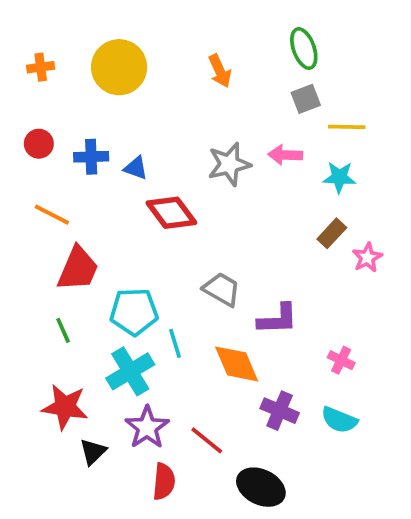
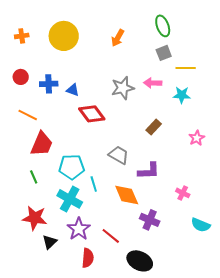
orange arrow: (220, 71) -> (118, 38), turned 54
brown rectangle: (332, 233) -> (154, 127), moved
cyan cross: (130, 371) -> (70, 199), turned -30
cyan semicircle: (339, 420) -> (201, 225), moved

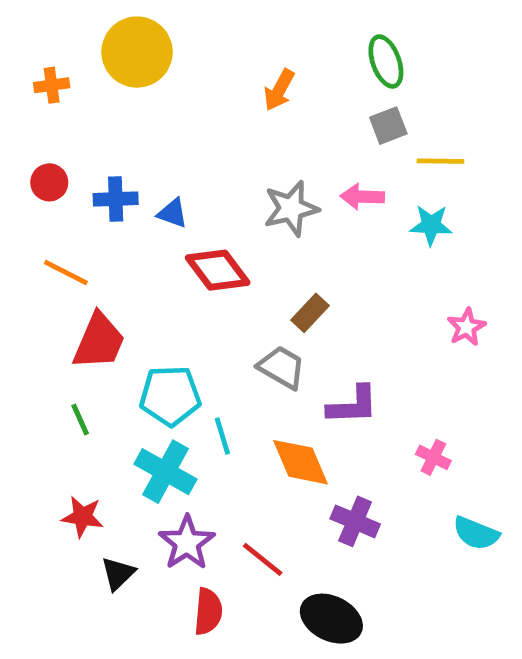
yellow circle: (64, 36) -> (137, 52), moved
brown rectangle: (154, 127) -> (310, 313), moved
red star: (35, 218) -> (82, 517), size x0.7

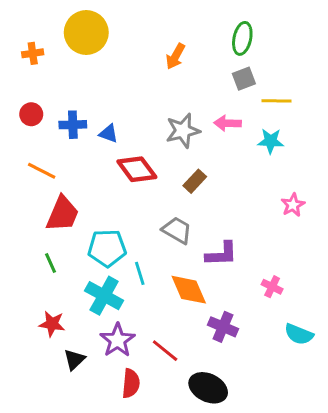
green ellipse: (386, 62) -> (242, 38), turned 32
brown rectangle: (310, 313) -> (195, 181), moved

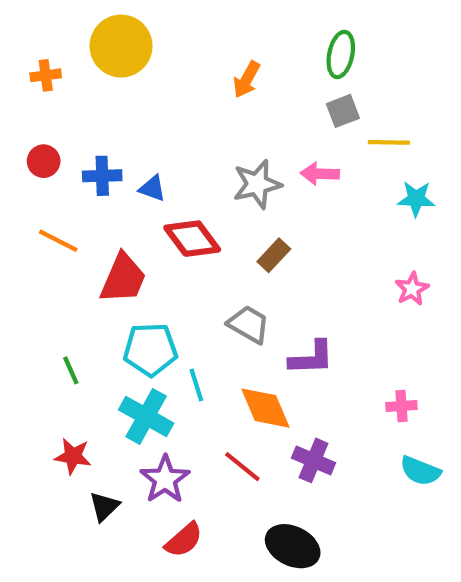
cyan star: (271, 141) -> (416, 199), moved
red trapezoid: (62, 214) -> (123, 278), moved
pink cross: (272, 287) -> (401, 406), moved, turned -30
red line: (165, 351) -> (242, 467), moved
red semicircle: (131, 383) -> (184, 540), turned 44

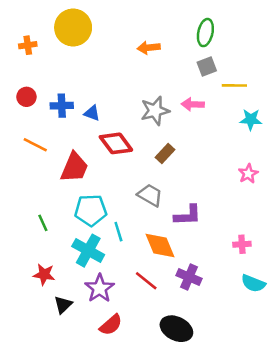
orange arrow: (247, 80) -> (149, 48), turned 55

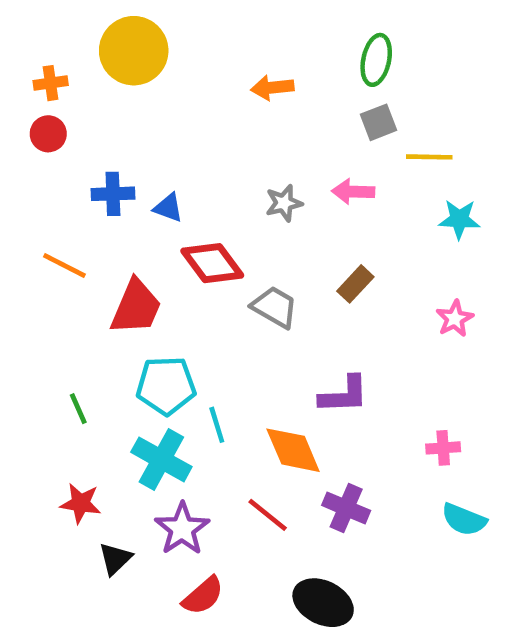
red circle: (26, 97) -> (48, 134), moved
gray star: (155, 111) -> (284, 203), size x0.7
brown rectangle: (165, 154) -> (355, 284), moved
gray trapezoid: (150, 195) -> (275, 307), moved

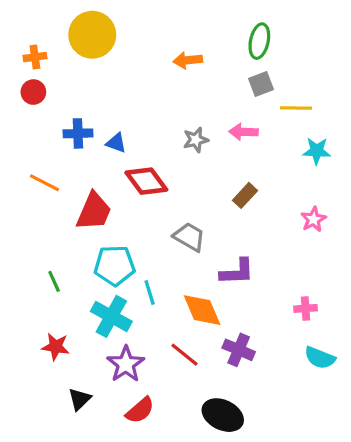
gray trapezoid: (275, 307) -> (189, 237), moved
black triangle: (115, 559) -> (80, 399), moved

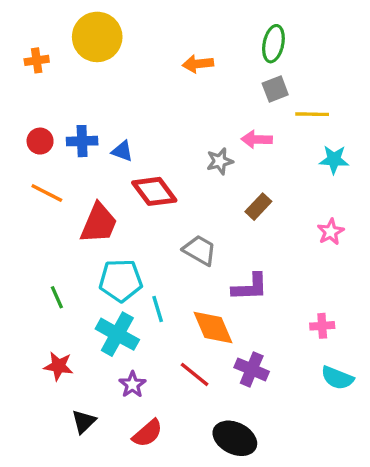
red circle: (33, 92) -> (40, 141), moved
gray star: (196, 140) -> (220, 161), moved
purple star: (126, 364) -> (132, 385), size x0.7

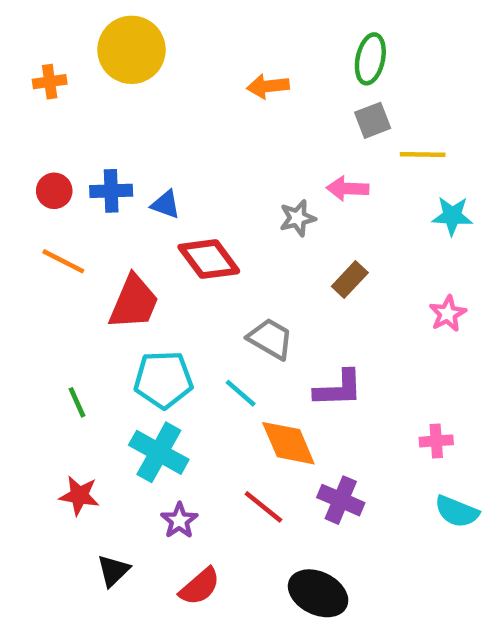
cyan line: (158, 309) -> (241, 393), moved, turned -32

